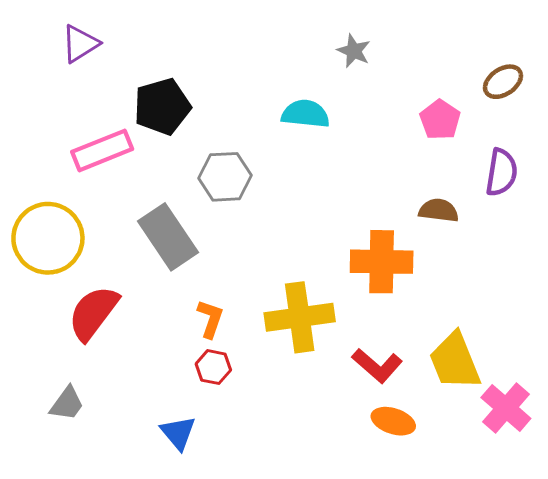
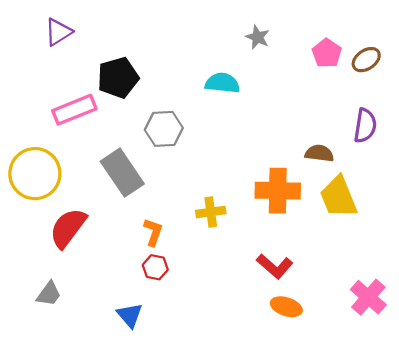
pink pentagon: (440, 120) -> (327, 53), moved
yellow cross: (300, 317) -> (211, 212), moved, size x0.6
yellow trapezoid: (455, 361) -> (339, 197), moved

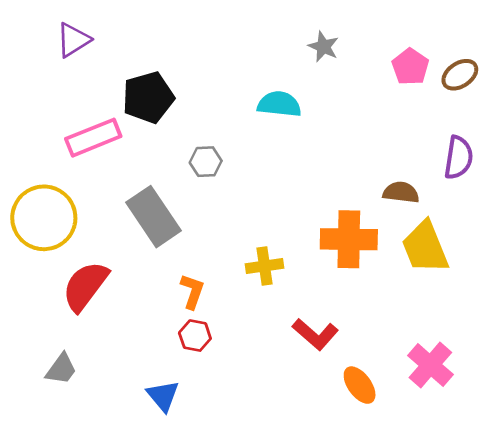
gray hexagon: (164, 129) -> (206, 162), size x0.7
red L-shape: (275, 266) -> (315, 334), moved
pink cross: (368, 297) -> (430, 365), moved
orange ellipse: (286, 307) -> (360, 385), turned 36

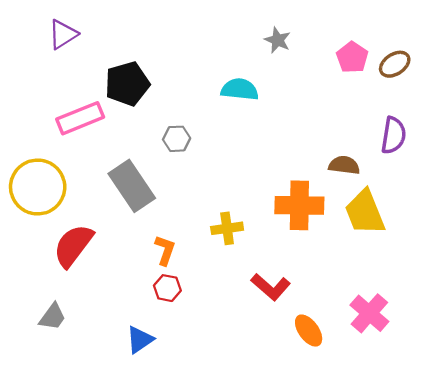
blue triangle: (163, 396) -> (140, 340), turned 36

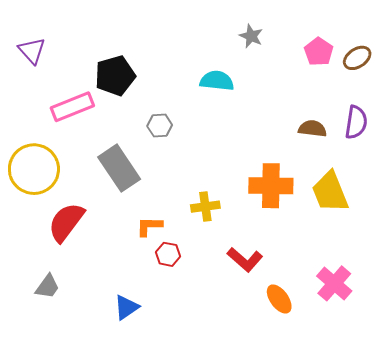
purple triangle: (63, 34) -> (32, 51), moved, turned -40
brown semicircle: (344, 165) -> (312, 129), moved
orange L-shape: (165, 250) -> (149, 226), turned -108
red hexagon: (167, 288) -> (168, 254), moved

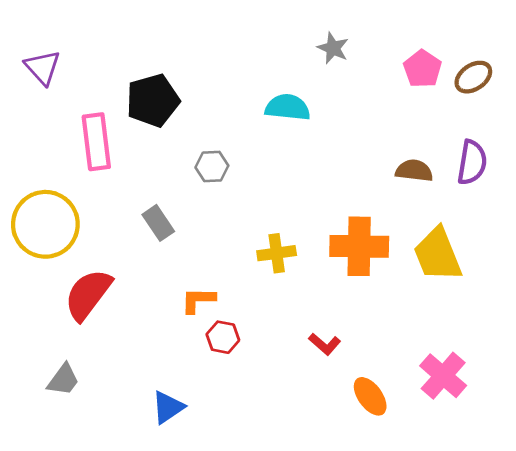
pink rectangle: (72, 107) -> (96, 142), turned -75
gray rectangle: (119, 168) -> (158, 223), size x0.6
yellow cross: (205, 207) -> (277, 253), moved
red L-shape: (245, 260) -> (325, 344), size x0.7

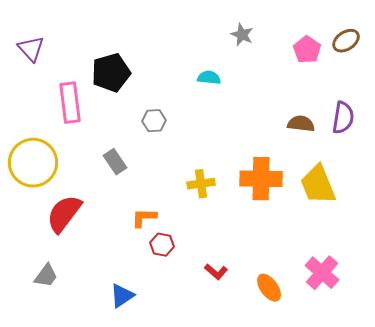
brown ellipse: (473, 77) -> (346, 41), moved
cyan semicircle: (288, 107) -> (209, 78), size x0.7
red L-shape: (325, 344) -> (216, 272), moved

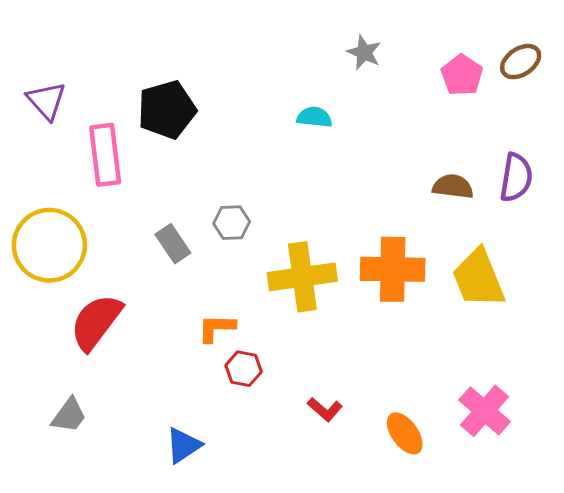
purple triangle: (31, 49) -> (46, 101), moved
gray hexagon: (154, 121) -> (232, 223), moved
yellow cross: (201, 184) -> (302, 277), size x1.6

